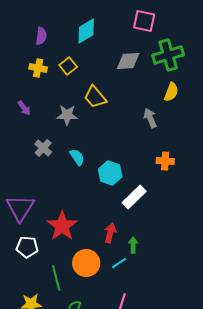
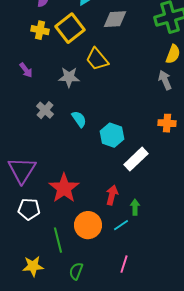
gray diamond: (128, 61) -> (115, 19), moved
yellow square: (68, 66) -> (70, 28), size x1.6
gray arrow: (150, 118) -> (165, 80), moved

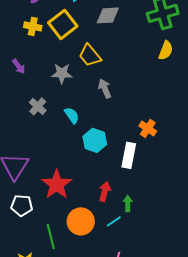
gray arrow: (165, 80) -> (105, 88), moved
orange cross: (167, 123) -> (148, 128), moved, turned 30
cyan hexagon: (112, 135) -> (95, 140), moved
white rectangle: (136, 159) -> (129, 155), turned -35

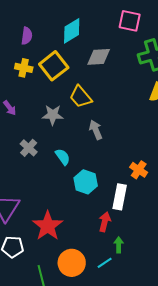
red arrow: (105, 191) -> (105, 222), moved

